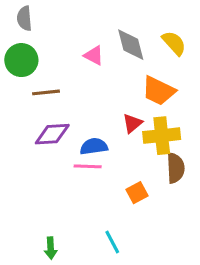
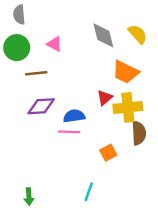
pink triangle: (94, 55) -> (55, 44), moved
cyan line: (112, 242) -> (89, 192), turned 48
green arrow: (51, 248) -> (29, 197), moved

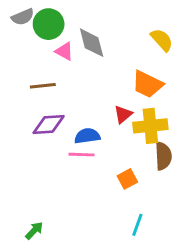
gray semicircle: (19, 15) -> (23, 17), turned -108
gray diamond: (103, 35) -> (92, 43), moved
green circle: (17, 48) -> (49, 24), moved
cyan line: (89, 192) -> (137, 225), moved
green arrow: (29, 197) -> (34, 231), turned -133

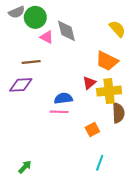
purple diamond: (49, 124) -> (21, 85), moved

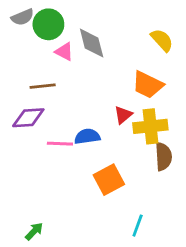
pink line: (59, 112) -> (60, 144), moved
orange square: (92, 129) -> (109, 180), moved, size x1.5

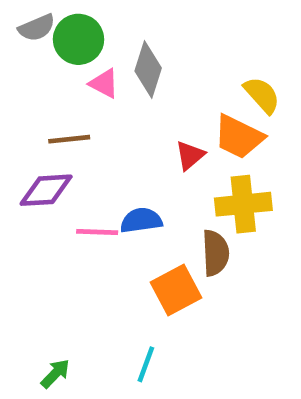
yellow semicircle: (162, 40) -> (262, 95), moved
gray diamond: (92, 43) -> (148, 70), turned 32
red triangle: (123, 115) -> (190, 155), moved
brown semicircle: (163, 157) -> (215, 253), moved
cyan line: (138, 226) -> (146, 364), moved

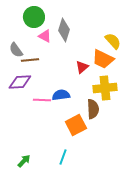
gray semicircle: (37, 28) -> (16, 50), moved, turned 77

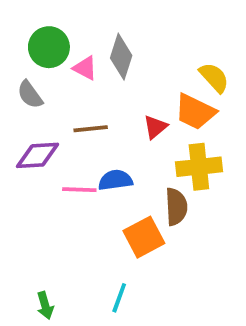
green circle: (34, 17) -> (49, 47), moved
brown line: (30, 60) -> (91, 129), moved
green arrow: (24, 161) -> (45, 305), turned 120

